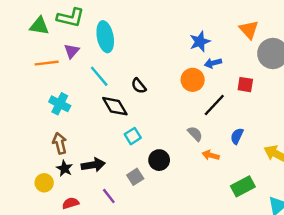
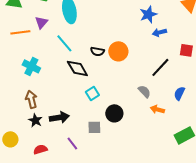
orange circle: (193, 80) -> (118, 51), moved
black semicircle: (139, 86) -> (97, 51), turned -40
gray square: (135, 177) -> (94, 127), turned 32
yellow circle: (44, 183) -> (10, 139), moved

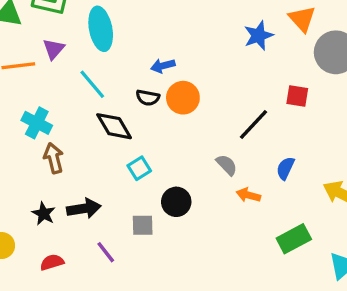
blue star: (148, 14) -> (259, 36), moved
blue arrow: (159, 32) -> (163, 66), moved
brown arrow: (31, 99) -> (54, 158), moved

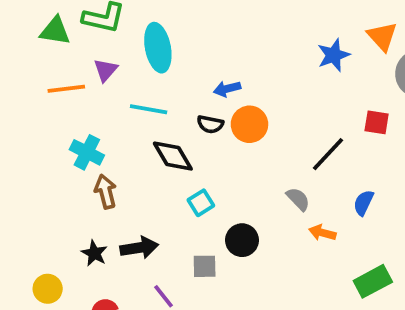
cyan line: (92, 84) -> (149, 109), turned -40

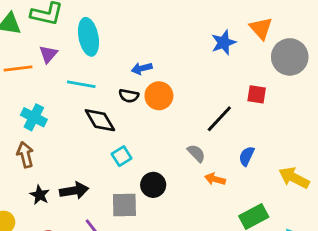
brown arrow: (106, 192) -> (25, 155), moved
gray square: (205, 266) -> (124, 205), size x1.4

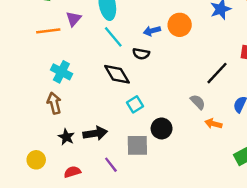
cyan line: (81, 84) -> (113, 37), moved, turned 40
orange circle: (159, 96) -> (180, 25), moved

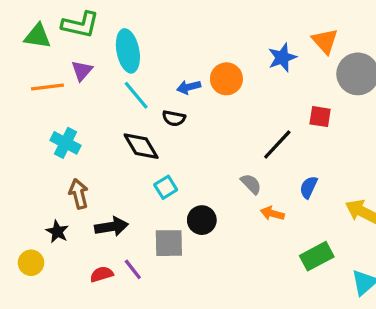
brown arrow: (54, 103) -> (79, 194), moved
black star: (66, 137) -> (57, 232), moved
red semicircle: (72, 172) -> (102, 274), moved

